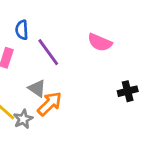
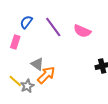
blue semicircle: (22, 30) -> (26, 22), turned 40
purple line: (48, 52) -> (53, 27), moved

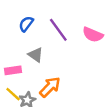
pink rectangle: (15, 42) -> (13, 70), moved, turned 64
gray triangle: (37, 64) -> (36, 55), moved

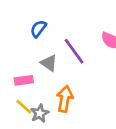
purple line: (58, 30) -> (74, 51), moved
orange arrow: (50, 87) -> (65, 99), turned -35

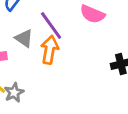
orange arrow: (65, 99) -> (50, 50), moved

